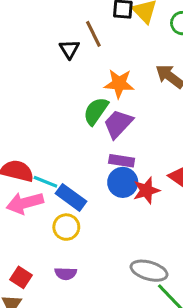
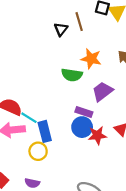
green semicircle: (96, 111) -> (72, 75), turned -126
purple trapezoid: (118, 124) -> (102, 91), moved
blue rectangle: (71, 197) -> (45, 131), turned 30

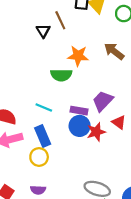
purple trapezoid: (102, 91) -> (103, 101), moved
cyan line: (29, 118) -> (44, 107), moved

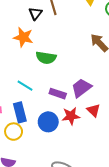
orange star: (78, 56) -> (23, 37), moved
blue circle: (80, 126) -> (48, 122), moved

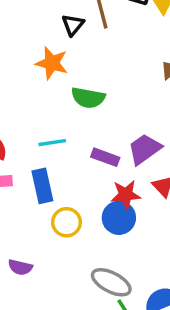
cyan line: (25, 86) -> (52, 143), turned -42
blue circle: (48, 122) -> (119, 218), moved
yellow circle: (14, 132) -> (66, 222), moved

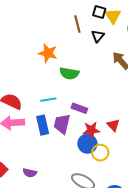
black triangle: (73, 25) -> (98, 36), moved
purple trapezoid: (144, 149) -> (62, 124), moved, turned -40
yellow circle: (66, 222) -> (100, 153), moved

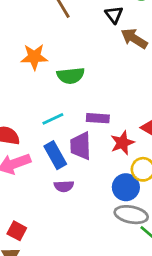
black triangle: (98, 36) -> (114, 15), moved
blue circle: (87, 144) -> (126, 187), moved
purple semicircle: (30, 173) -> (64, 186), moved

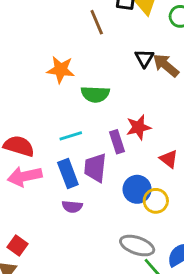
black triangle: (114, 15) -> (144, 58), moved
purple rectangle: (98, 118) -> (117, 142), turned 60
red star: (122, 143) -> (139, 127), moved
blue circle: (126, 187) -> (137, 189), moved

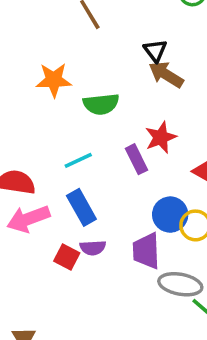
brown arrow: (166, 65) -> (166, 75), moved
purple trapezoid: (95, 168) -> (146, 251), moved
red square: (17, 246) -> (67, 257), moved

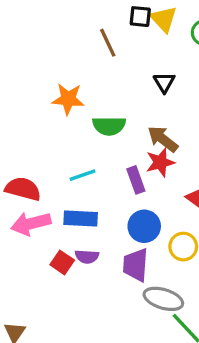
brown arrow: (166, 75) -> (163, 139), moved
blue rectangle: (81, 207) -> (81, 218), turned -64
blue circle: (170, 215) -> (144, 226), moved

